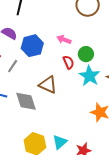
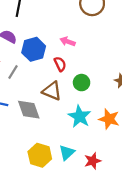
green circle: (86, 54) -> (82, 83), moved
red semicircle: (68, 62) -> (60, 64), moved
cyan star: (89, 76) -> (79, 117), moved

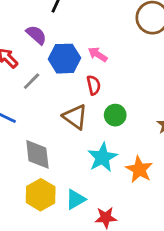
pink arrow: (68, 42) -> (98, 54), moved
gray diamond: (29, 110) -> (37, 154), moved

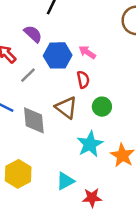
gray diamond: (37, 154) -> (34, 120), moved
yellow hexagon: (41, 195) -> (18, 174), moved

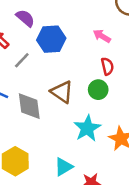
pink arrow: (87, 52) -> (102, 36), moved
red semicircle: (83, 80) -> (107, 66), moved

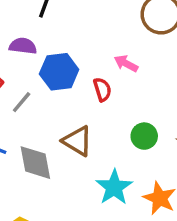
purple semicircle: (25, 18) -> (23, 46), turned -30
red semicircle: (107, 66) -> (102, 89), moved
green circle: (98, 90) -> (144, 136), moved

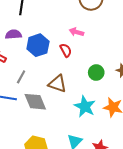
gray line: (22, 102) -> (21, 77), moved

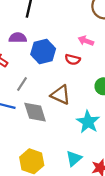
red semicircle: (66, 50) -> (73, 59), turned 128

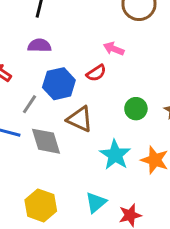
purple semicircle: (18, 38) -> (39, 45), moved
blue hexagon: (43, 51) -> (59, 84), moved
red semicircle: (73, 59) -> (96, 73), turned -48

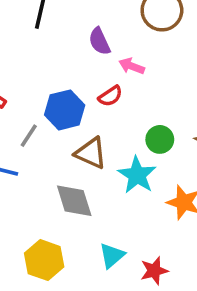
purple semicircle: (39, 45) -> (100, 41), moved, turned -115
gray diamond: (46, 141) -> (74, 201), moved
cyan star: (115, 155) -> (137, 175), moved

